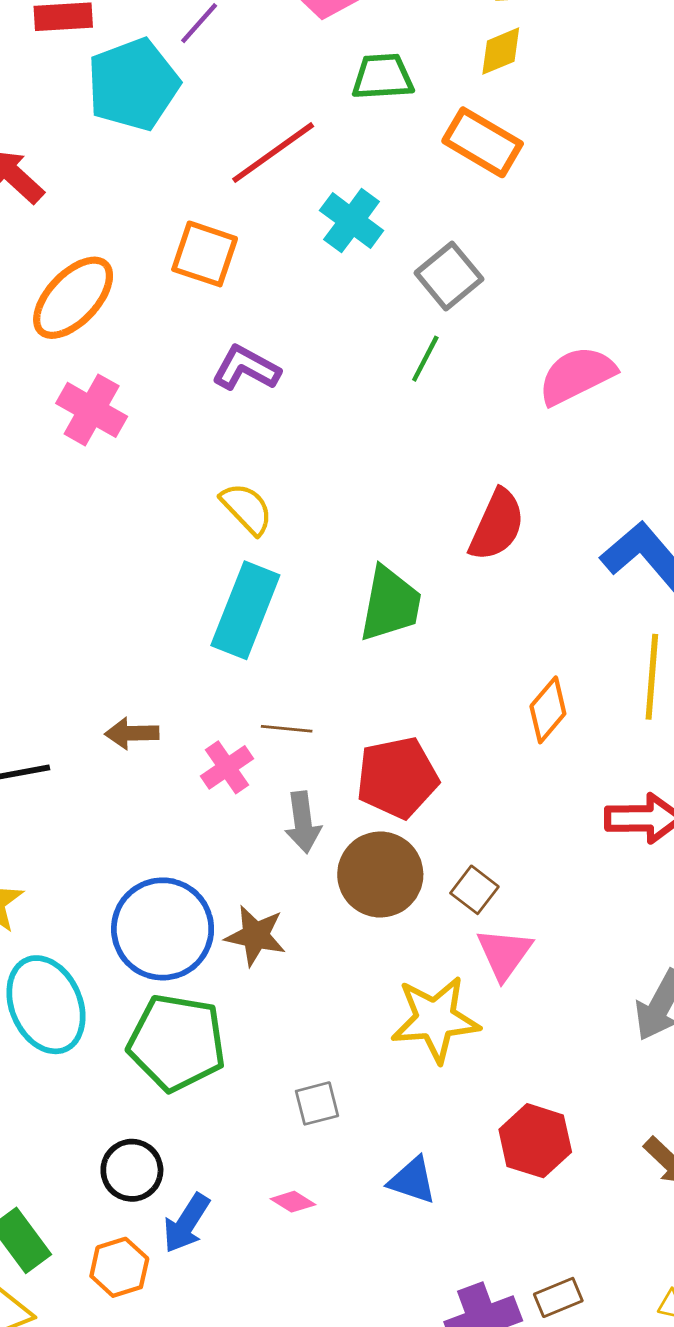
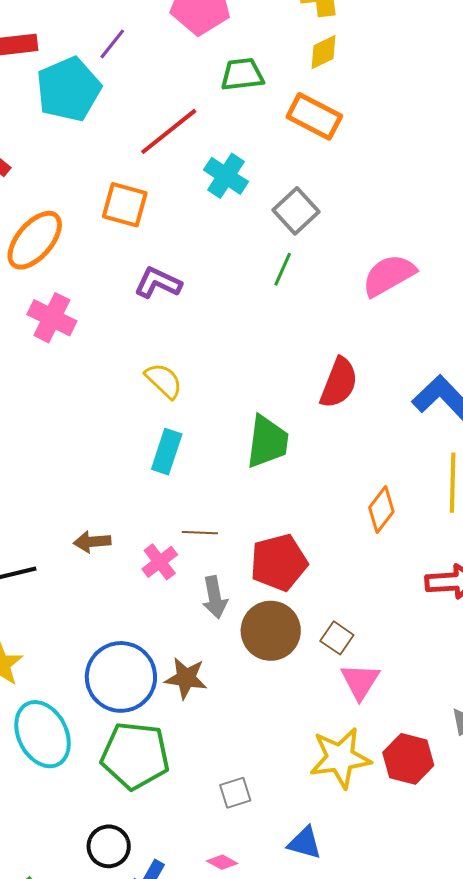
cyan rectangle: (245, 610) -> (167, 452), size x0.7
yellow star: (435, 1019) -> (340, 758), moved
red hexagon: (535, 1141) -> (408, 759), moved

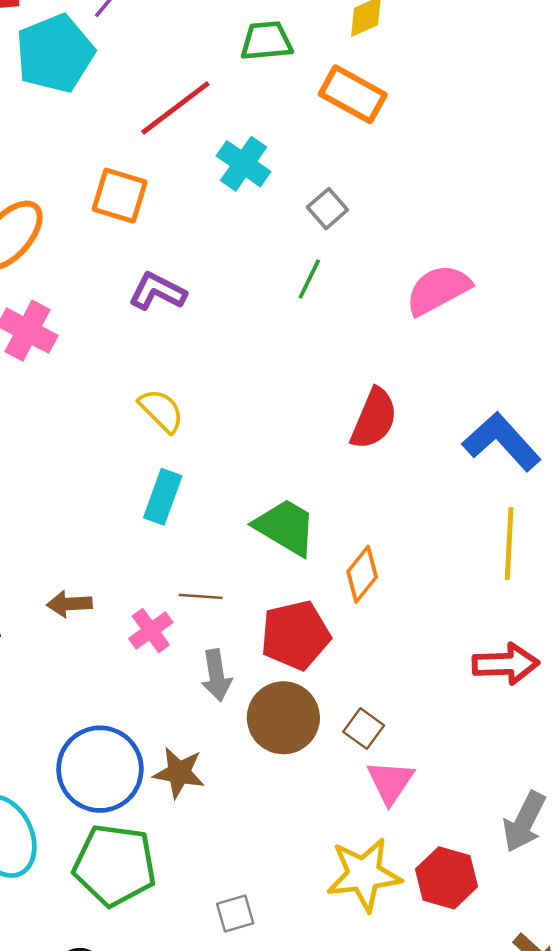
gray square: (296, 211) -> (327, 209), size x0.7
green trapezoid: (267, 442) -> (285, 527), moved, turned -68
orange diamond: (381, 510) -> (362, 574), moved

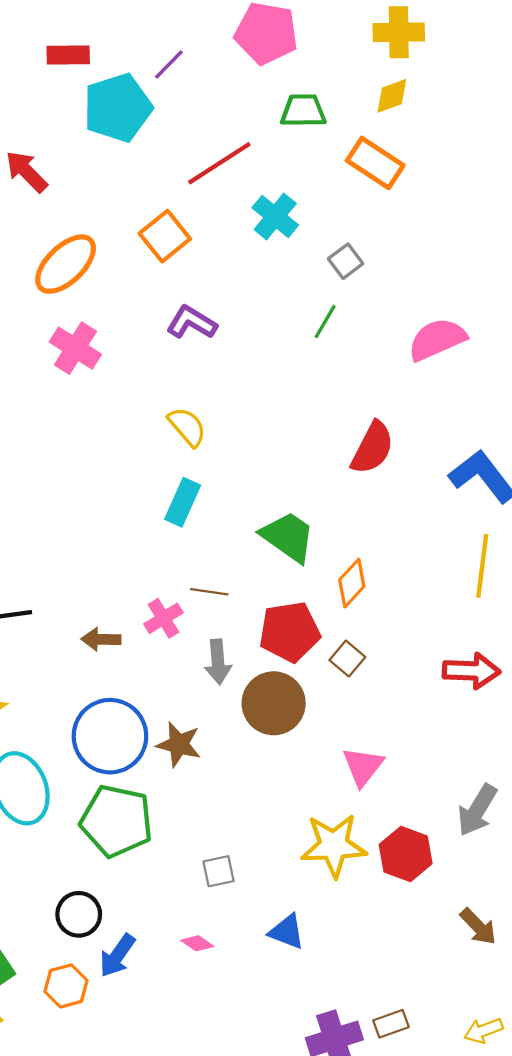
orange square: (120, 196) -> (165, 236), turned 30
brown arrow: (69, 604) -> (101, 639), moved
brown square: (364, 729) -> (347, 659), moved

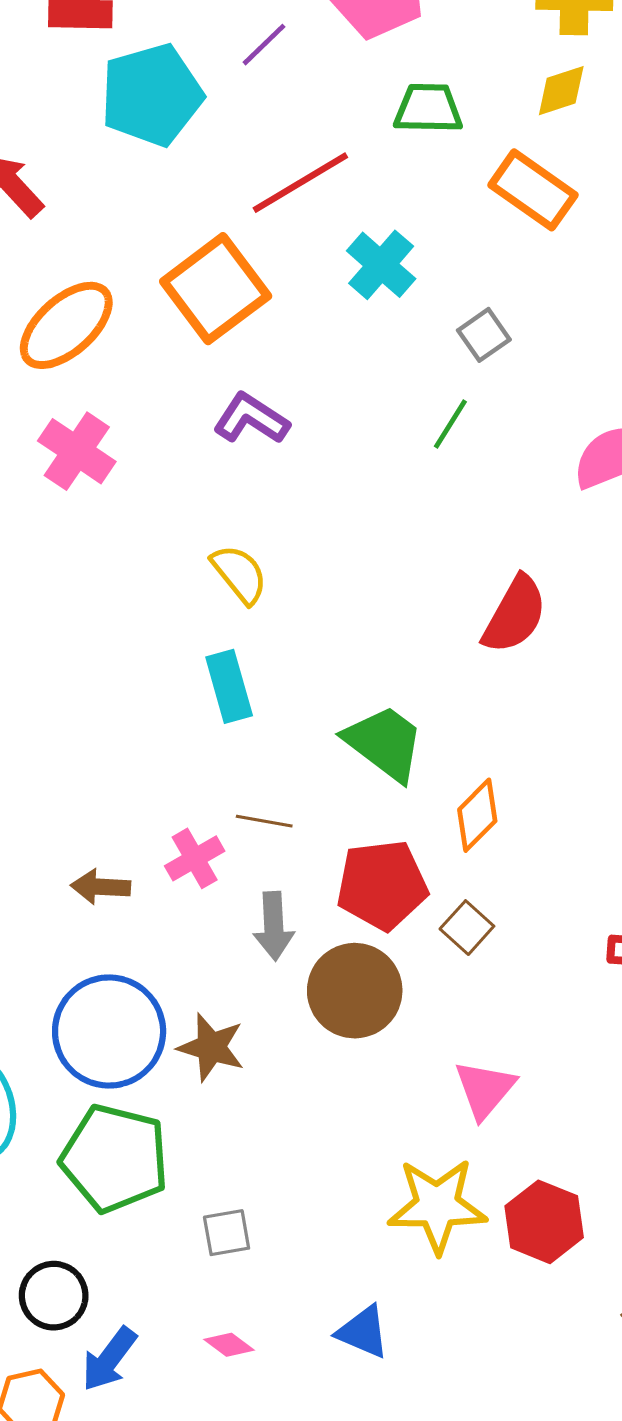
purple line: (169, 65) -> (264, 45), moved
orange square: (165, 236) -> (216, 289), size x1.4
cyan rectangle: (183, 502) -> (229, 686), turned -42
gray square: (219, 871) -> (227, 1233), moved

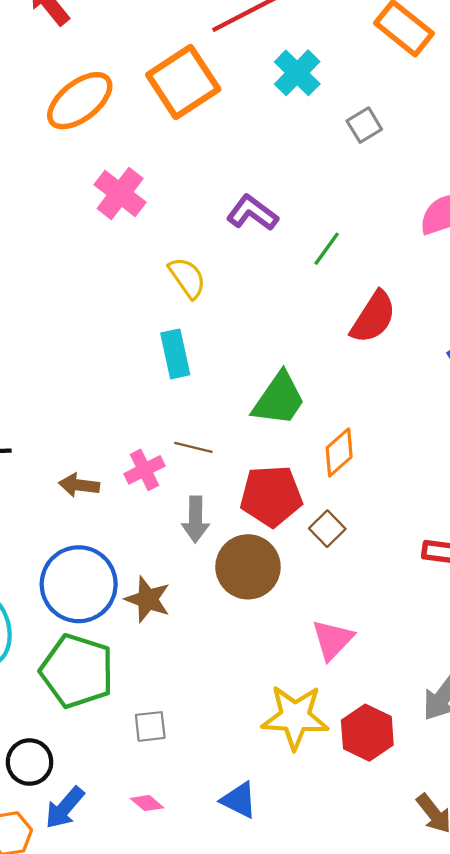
purple L-shape: (251, 419) -> (252, 213), moved
green line: (450, 424) -> (327, 249), moved
pink cross: (77, 451) -> (120, 194), moved
green trapezoid: (384, 743) -> (279, 399), turned 84

